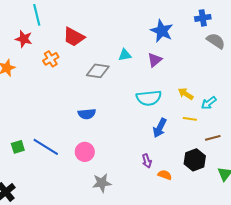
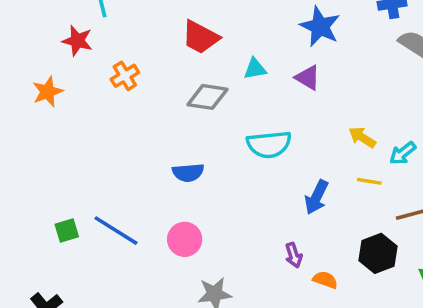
red trapezoid: (74, 37) -> (200, 37), moved
purple triangle: (155, 60) -> (308, 78), turned -49
cyan semicircle: (149, 98) -> (269, 144), moved

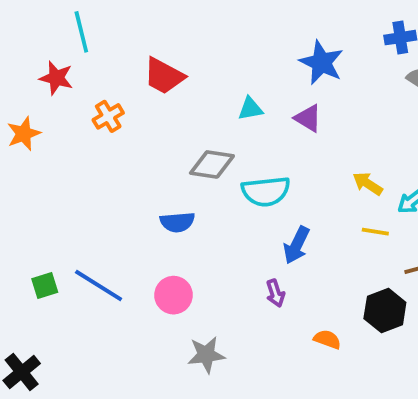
red trapezoid: (200, 37) -> (164, 76), moved
gray diamond: (207, 97) -> (212, 164), moved
blue arrow: (316, 197) -> (297, 245), moved
purple arrow: (294, 255) -> (275, 293), moved

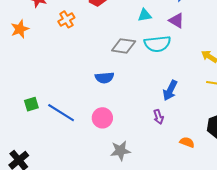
cyan semicircle: (266, 191) -> (157, 44), moved
green square: (45, 286) -> (31, 104), moved

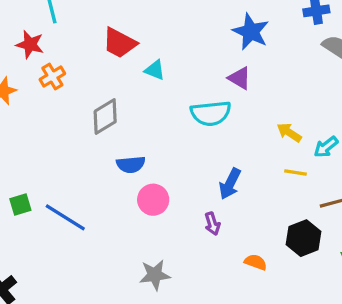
cyan triangle: (145, 15) -> (155, 70), moved, turned 32
orange cross: (66, 19) -> (52, 76), moved
gray diamond: (124, 46) -> (105, 116), moved, turned -40
pink circle: (102, 118) -> (153, 200), moved

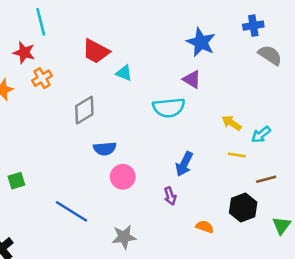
blue line: (65, 217) -> (71, 211), moved

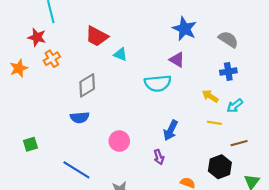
blue cross: (253, 26) -> (228, 72), moved
gray semicircle: (270, 55) -> (228, 39), moved
blue semicircle: (105, 149) -> (80, 117), moved

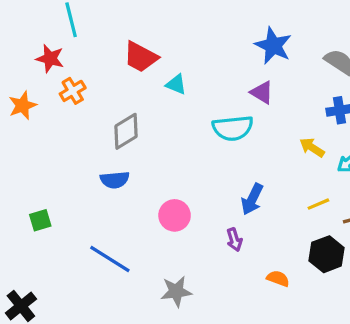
yellow line: (214, 123) -> (318, 204), moved, turned -32

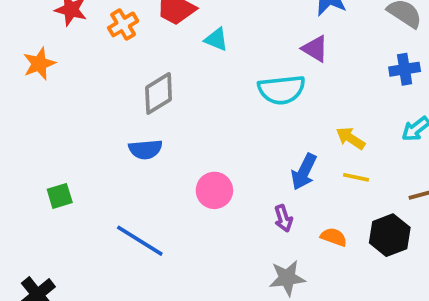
orange cross: (73, 91) -> (123, 24), moved
yellow arrow: (312, 147) -> (351, 138), moved
yellow line: (318, 204) -> (356, 177), moved, turned 35
orange semicircle: (278, 278) -> (334, 237), moved
gray star: (176, 291) -> (287, 278), moved

